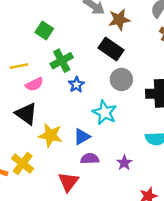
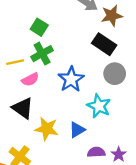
green cross: (62, 61) -> (42, 54), moved
blue star: (76, 85) -> (71, 79), size x1.6
purple semicircle: (90, 159) -> (96, 152), moved

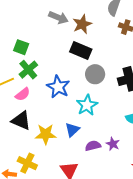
cyan star: (99, 106) -> (87, 105), turned 30

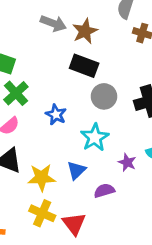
blue star: (58, 87) -> (56, 115), size x0.7
purple star: (113, 144) -> (127, 162), moved
yellow cross: (27, 163) -> (42, 213), moved

